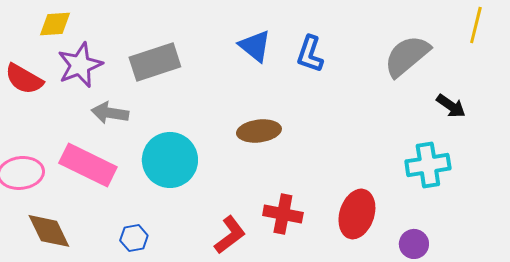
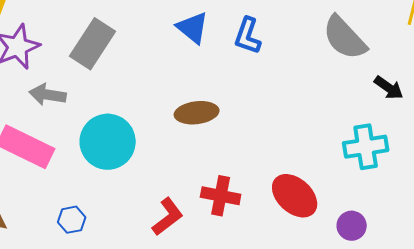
gray semicircle: (407, 56) -> (345, 38), turned -93
gray rectangle: (155, 62) -> (93, 44), turned -39
red ellipse: (357, 214) -> (295, 196), turned -66

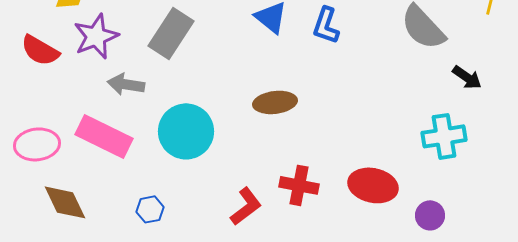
red ellipse: (295, 196) -> (373, 185), turned -30

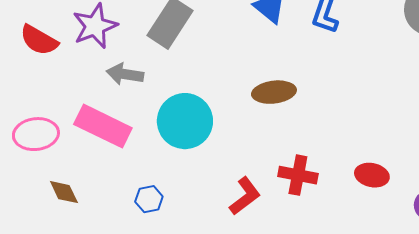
red ellipse: (373, 185) -> (372, 175), size x0.7
brown diamond: (65, 202) -> (64, 192), size x0.7

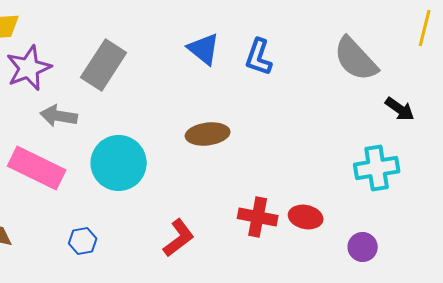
red cross: (298, 175) -> (258, 217), moved

